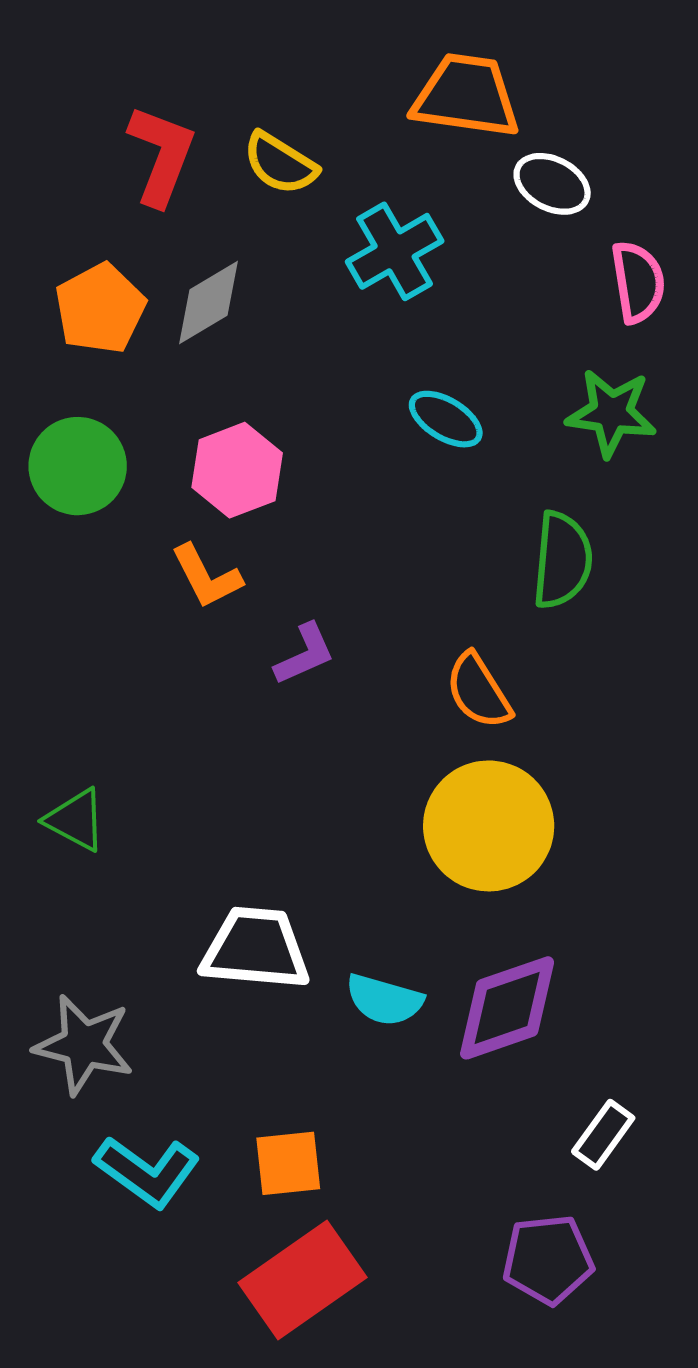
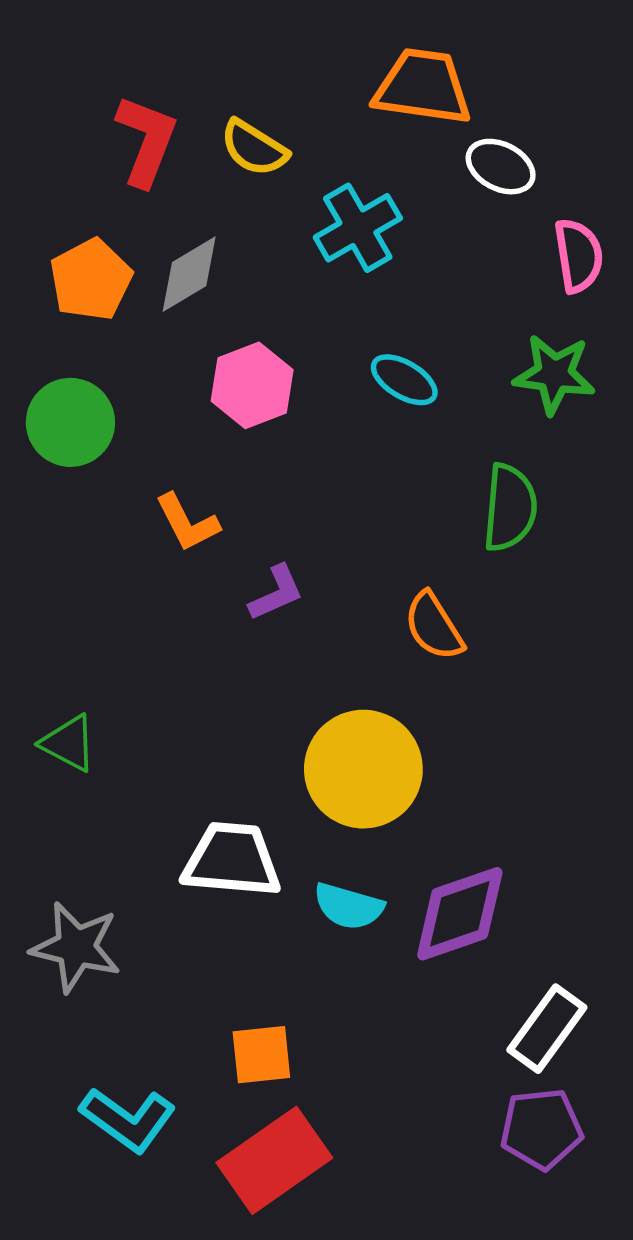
pink hexagon: (237, 470) -> (252, 385), moved
yellow circle: (489, 826) -> (363, 769), moved
white rectangle: (603, 1135) -> (547, 1029), size x1.4
cyan L-shape: (147, 1172) -> (128, 1120), moved
purple pentagon: (548, 1259) -> (541, 1129), moved

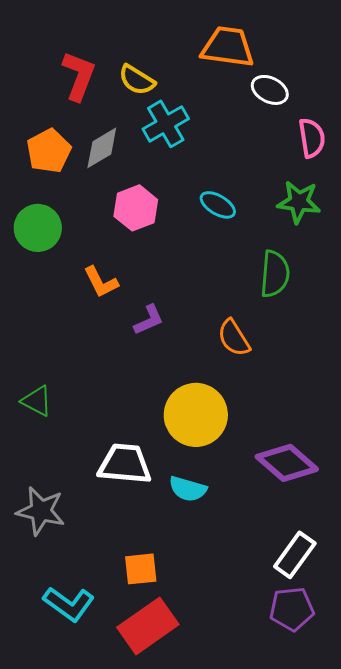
cyan cross: (358, 228) -> (166, 124), moved
purple diamond: (460, 914) -> (287, 463), moved, turned 60

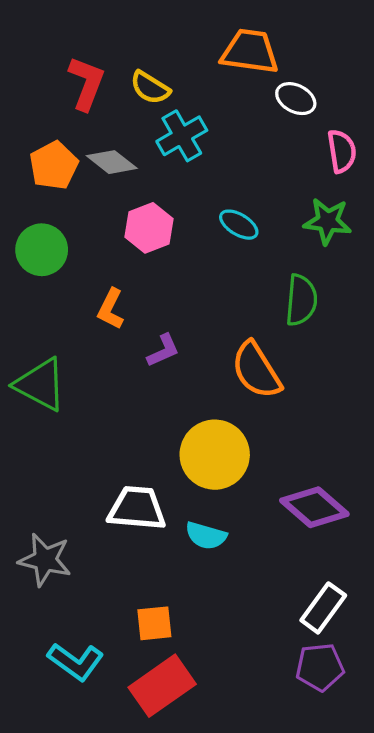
gray diamond: (102, 148) -> (112, 162), turned 69
orange L-shape: (101, 282) -> (111, 309), turned 54
orange semicircle: (234, 338) -> (256, 370), size x1.4
green triangle: (37, 401) -> (41, 384), moved, size x1.6

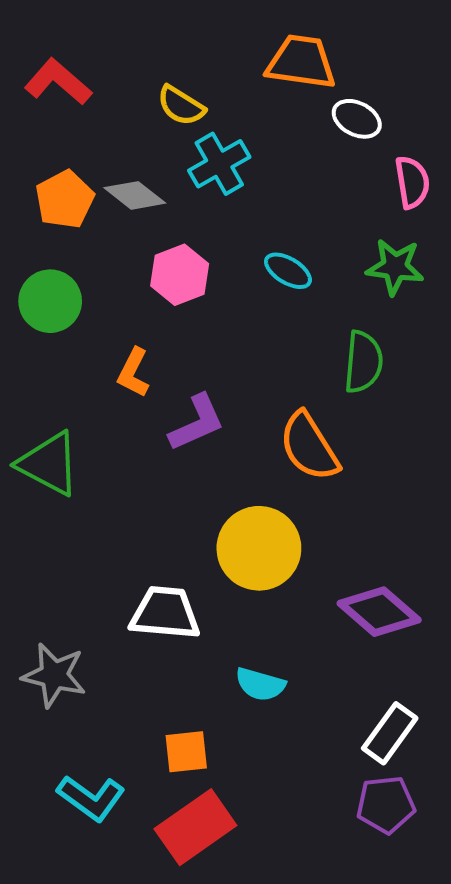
red L-shape: (87, 83) -> (58, 82), moved, turned -70
purple L-shape: (163, 351) -> (197, 423), size x1.4
cyan semicircle: (206, 536) -> (260, 684), moved

